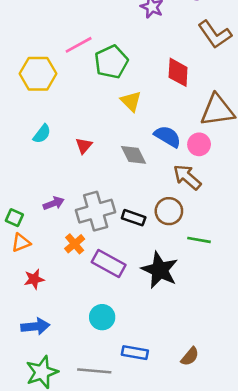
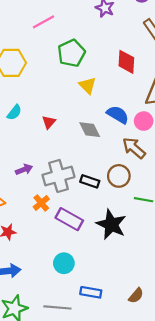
pink line: (79, 45) -> (43, 22), moved

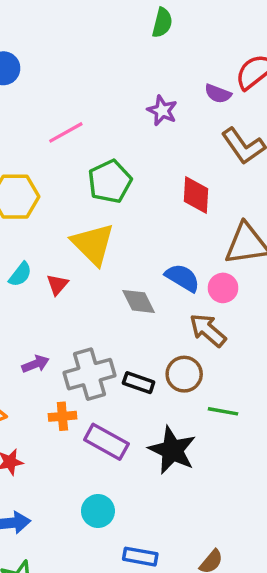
yellow triangle: (88, 85) -> (93, 244), moved, size x1.6
red triangle: (49, 122) -> (57, 285), moved
orange cross: (41, 203) -> (62, 416), turned 35

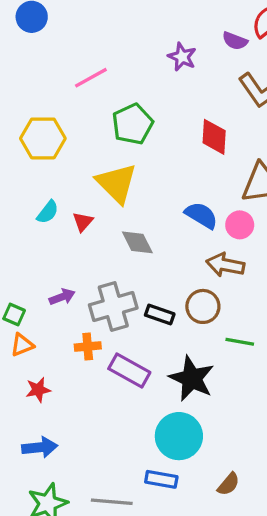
gray diamond: (139, 301) -> (137, 242), moved
brown arrow: (208, 330) -> (225, 265), turned -30
cyan circle: (98, 511) -> (179, 436), moved, size x1.5

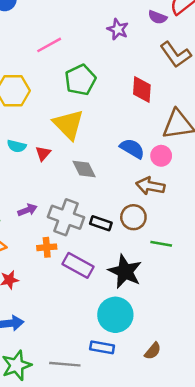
cyan semicircle: (48, 212) -> (17, 146), turned 66
gray cross: (113, 306) -> (66, 217), turned 36

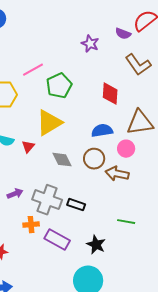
pink line: (49, 45) -> (33, 70), moved
yellow triangle: (68, 124) -> (49, 123), turned 44
blue semicircle: (132, 149) -> (102, 131), moved, turned -40
brown circle: (133, 217) -> (94, 159), moved
black star: (125, 271) -> (96, 245), size x0.7

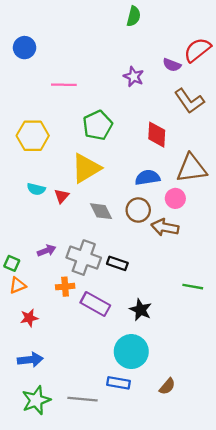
pink line: (33, 70) -> (64, 85), moved, turned 30
green line: (126, 222) -> (193, 287), moved

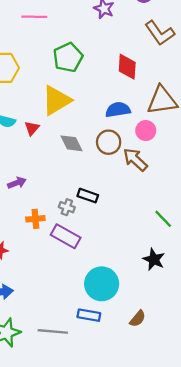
brown arrow: (165, 227) -> (135, 160), turned 32
gray cross: (84, 258) -> (67, 207), moved, size x0.5
green line: (193, 287) -> (163, 219), turned 36
black star: (141, 310) -> (154, 259), moved

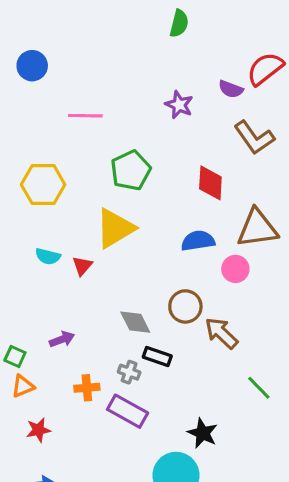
brown circle: (109, 142) -> (185, 306), moved
gray diamond: (71, 143) -> (135, 322), moved
brown arrow: (135, 160) -> (221, 333), moved
black star: (154, 259) -> (203, 433), moved

